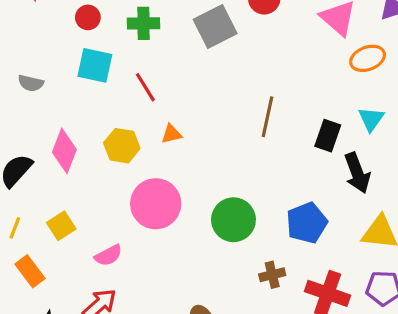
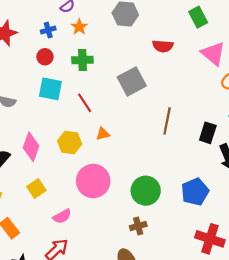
gray square: (215, 26) -> (132, 81), moved
yellow square: (61, 226) -> (36, 189), moved
brown cross: (272, 275) -> (138, 226), moved

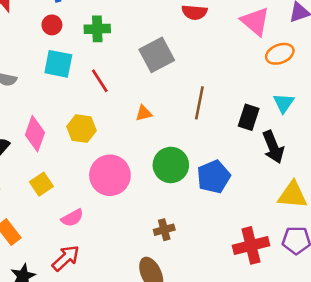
orange triangle: (103, 134) -> (144, 113), moved
green circle: (146, 191) -> (171, 165), moved
blue pentagon: (195, 192) -> (214, 177), moved
red cross: (210, 239) -> (251, 245), turned -32

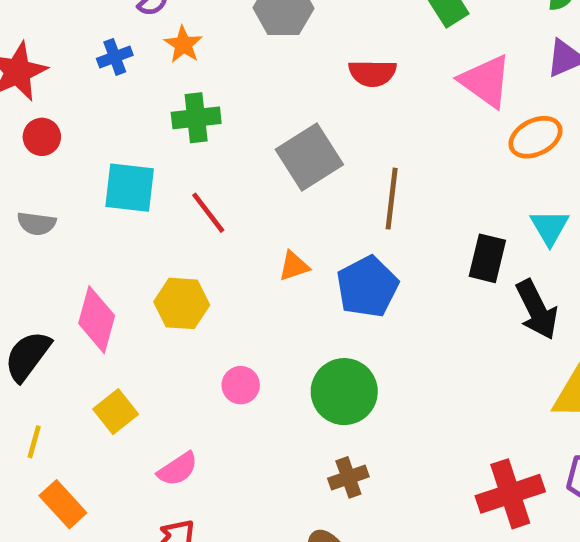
red circle: (52, 25) -> (42, 137), moved
brown line: (199, 103) -> (392, 199), moved
green circle: (171, 165) -> (344, 392), moved
pink circle: (110, 175) -> (241, 385), size x0.5
blue pentagon: (214, 177) -> (367, 287), moved

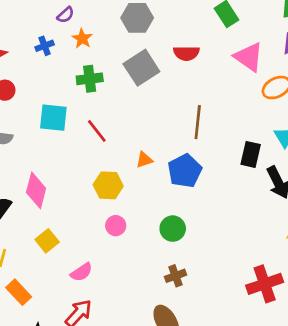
gray square: (309, 157) -> (141, 68), moved
yellow hexagon: (182, 303) -> (108, 185), moved
green circle: (344, 392) -> (173, 229), size x0.7

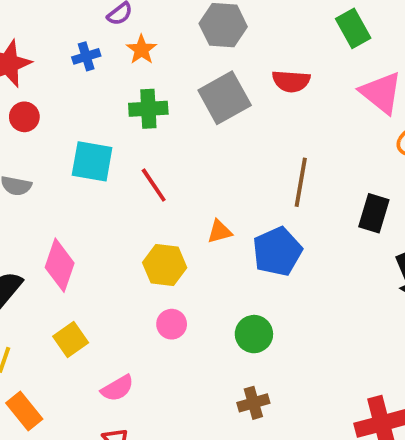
black rectangle: (251, 154) -> (374, 213), moved

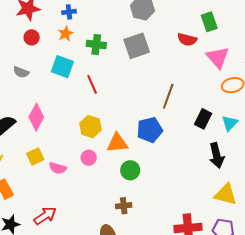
orange star: (141, 50) -> (66, 34), moved
red semicircle: (291, 81) -> (187, 40), moved
orange triangle: (219, 232) -> (117, 143), moved, size x1.6
pink semicircle: (117, 388) -> (58, 168), moved, turned 36

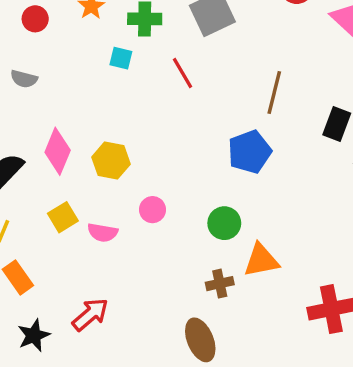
cyan square: (62, 67) -> (121, 58), moved, size x0.6
red line: (92, 84) -> (183, 73), moved
yellow hexagon: (91, 127) -> (111, 161), moved
orange triangle: (117, 143) -> (261, 260), moved

